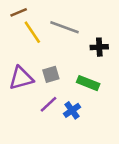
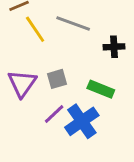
purple triangle: (21, 78) -> (22, 83), turned -40
blue cross: (72, 110) -> (82, 121), size x1.6

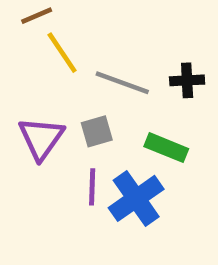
gray line: (73, 23) -> (122, 83), moved
purple line: (54, 114) -> (92, 187), turned -45

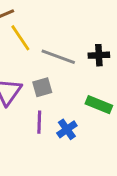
green rectangle: (166, 148) -> (99, 105), moved
blue cross: (136, 198) -> (67, 129), size x0.6

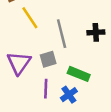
gray line: (58, 57) -> (62, 34), turned 56
green rectangle: (99, 105) -> (79, 74), moved

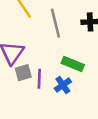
gray square: (48, 59) -> (23, 73), moved

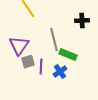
gray line: (55, 23) -> (54, 40), moved

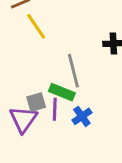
purple triangle: (19, 46) -> (23, 119), moved
green rectangle: (68, 55) -> (62, 92), moved

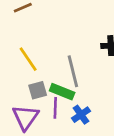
yellow line: (36, 26) -> (28, 59), moved
gray square: (36, 102) -> (38, 90), moved

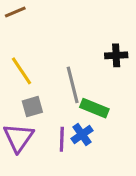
green rectangle: (62, 92) -> (94, 108), moved
purple line: (55, 108) -> (62, 139), moved

